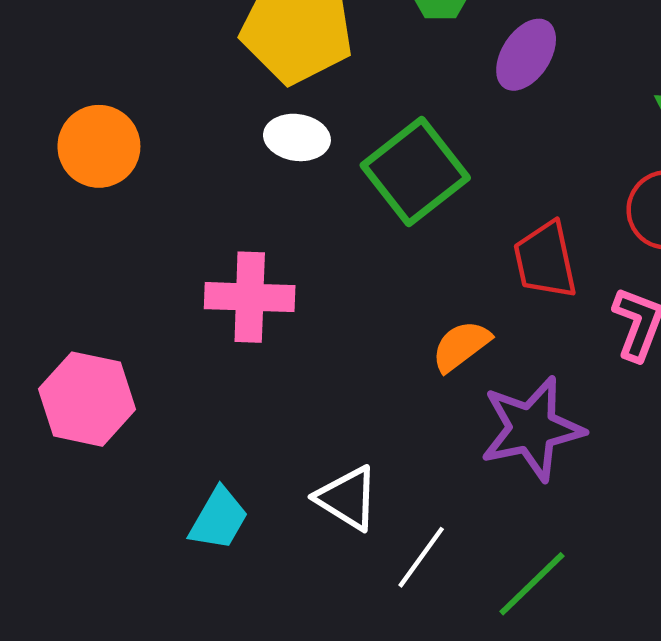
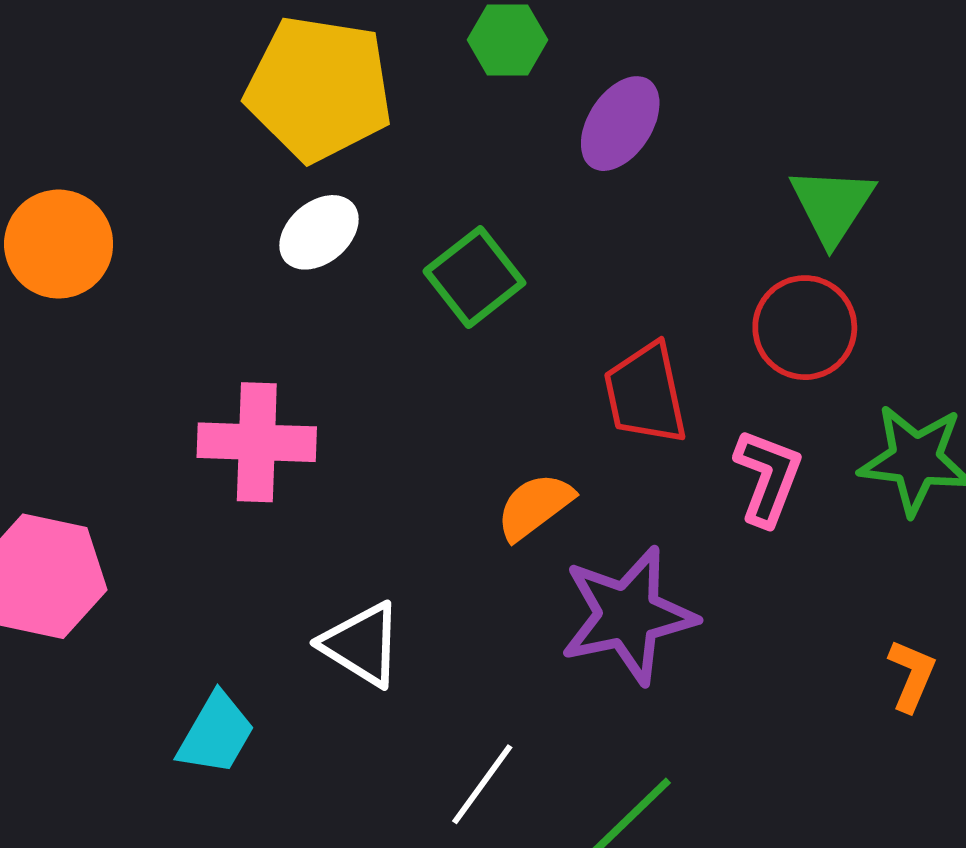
white ellipse: (297, 137) -> (319, 232), turned -48
green square: (415, 171) -> (474, 277), size x0.7
white triangle: (347, 498) -> (362, 644), moved

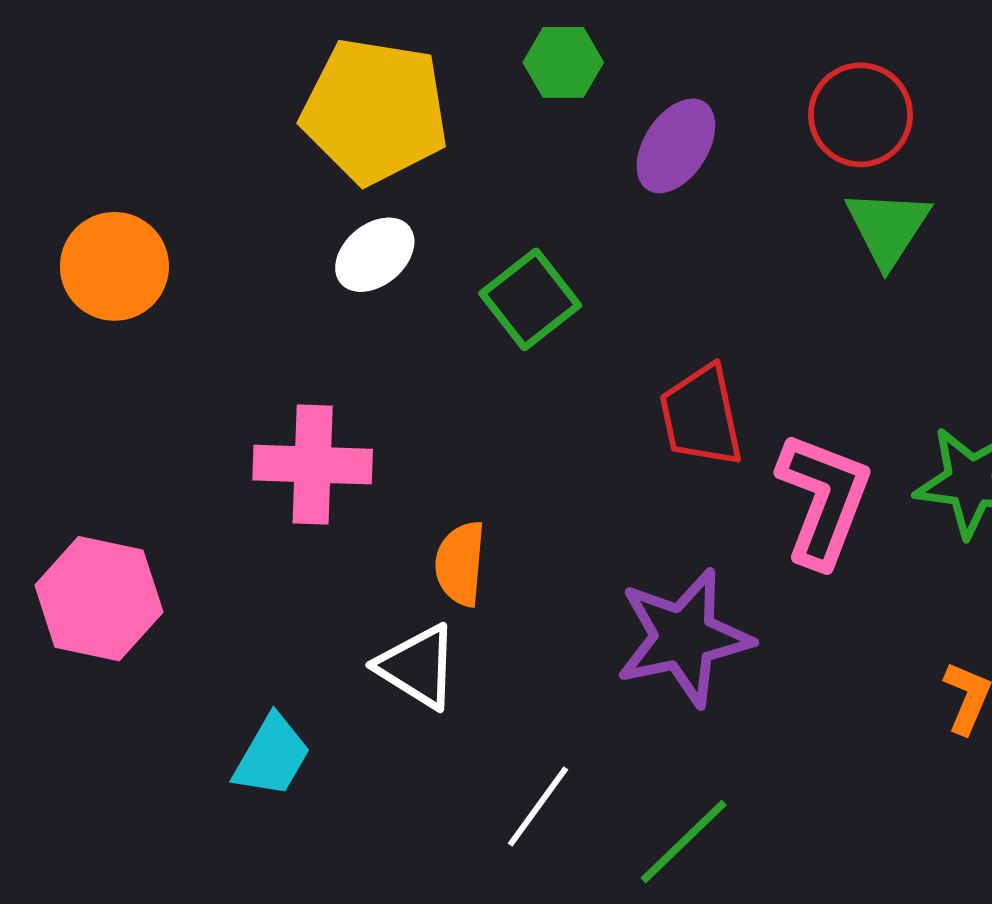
red circle: (805, 328) -> (861, 115), moved
pink L-shape: (768, 477) -> (824, 500), size x1.4
orange semicircle: (535, 506) -> (460, 564), moved, turned -48

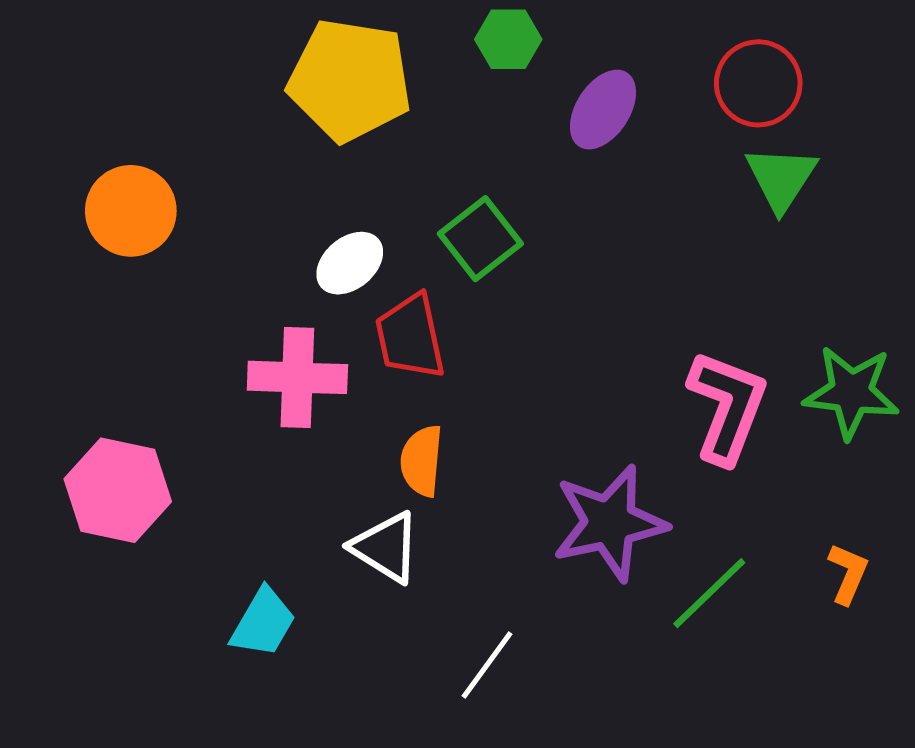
white ellipse: (375, 255) -> (350, 263), moved
red trapezoid: (701, 416) -> (410, 337), moved
green line: (684, 841) -> (709, 593), moved

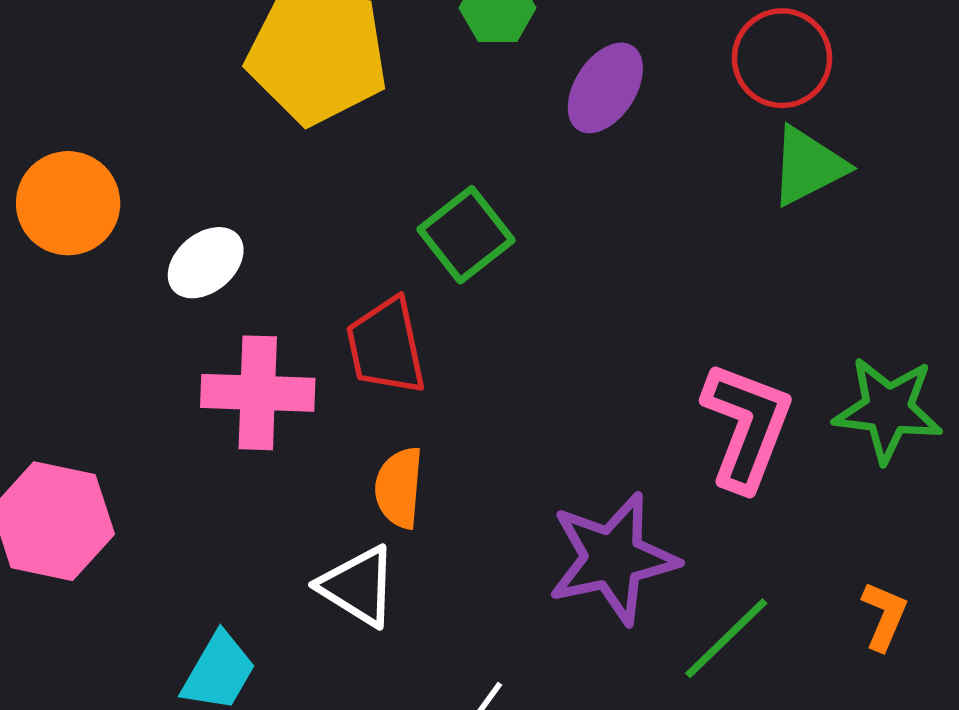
green triangle: (781, 178) -> (808, 166), turned 30
white ellipse: (350, 263) -> (206, 263), moved

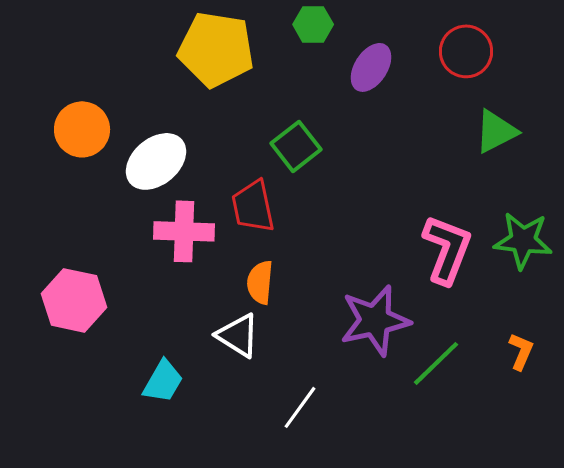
green triangle: (808, 166) -> (496, 131), moved
white ellipse: (206, 263) -> (156, 161), size x1.5

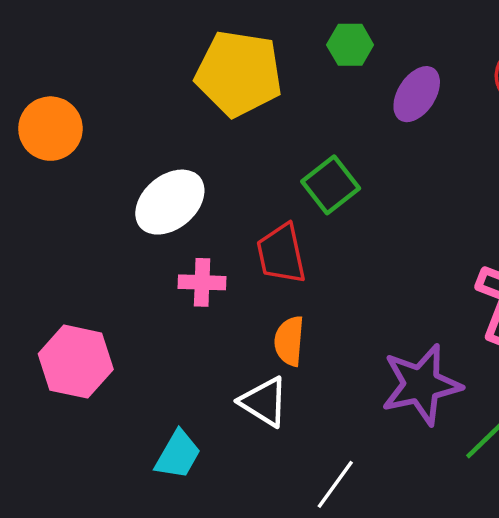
orange circle: (82, 129) -> (50, 129), moved
pink cross: (184, 231) -> (202, 282), size x0.7

